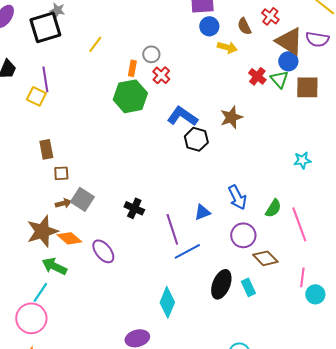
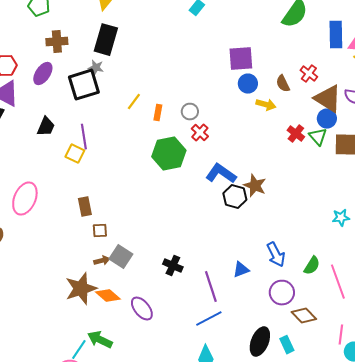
orange rectangle: (132, 68) -> (158, 113), moved
brown star: (231, 117) -> (255, 186), moved, turned -30
blue line: (187, 251) -> (209, 319), moved
green arrow: (54, 266) -> (100, 340), moved

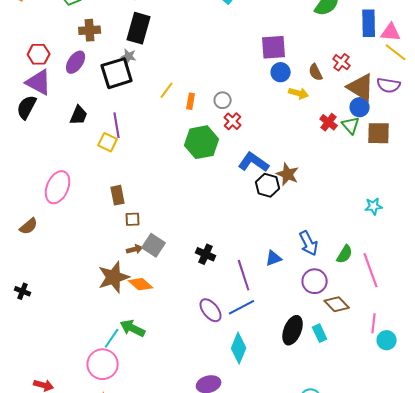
purple ellipse: (142, 309) -> (211, 310), moved

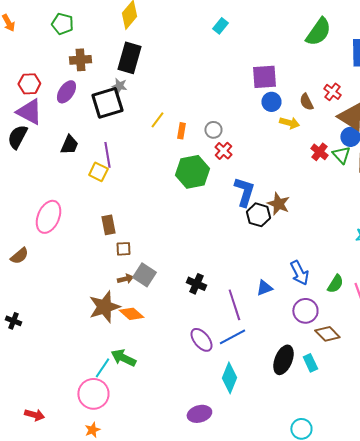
blue L-shape: (254, 162) -> (244, 192), turned 72

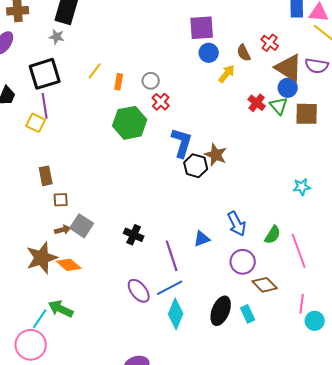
black square: (107, 103) -> (45, 74), moved
yellow arrow: (289, 123) -> (227, 74), turned -66
cyan diamond: (229, 378) -> (176, 314), moved

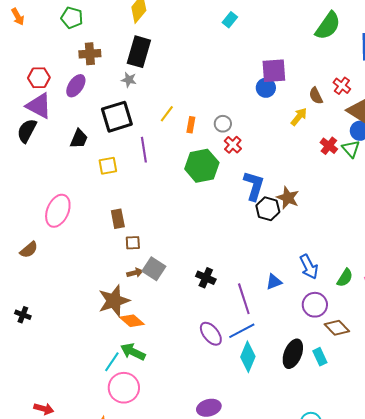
blue circle: (209, 53) -> (266, 88), moved
purple line: (45, 106) -> (144, 150), moved
yellow square: (36, 123) -> (108, 166), turned -36
orange diamond: (69, 265) -> (132, 321), moved
pink circle: (31, 345) -> (124, 388), moved

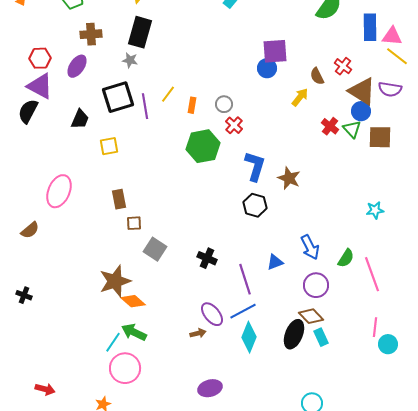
purple line: (144, 150) -> (145, 106), moved
black hexagon: (268, 209) -> (255, 205), moved
brown arrow: (135, 273) -> (198, 333), moved
brown diamond: (337, 328) -> (311, 316), moved

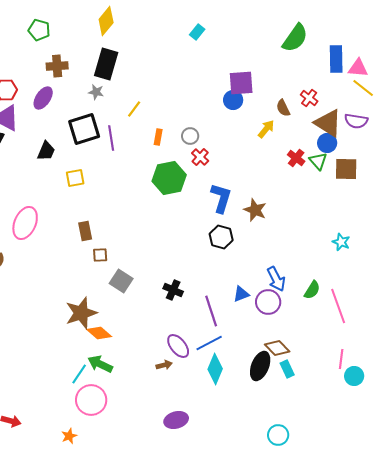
yellow line: (168, 94) -> (134, 109), moved
cyan star: (375, 210) -> (341, 242), turned 30
purple circle: (316, 285) -> (268, 302), moved

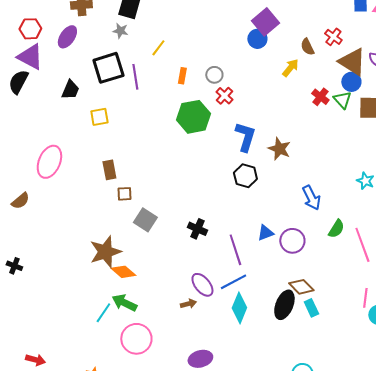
purple square: (241, 83) -> (265, 22), turned -36
blue arrow: (276, 279) -> (311, 198), moved
pink circle: (91, 400) -> (136, 339), moved

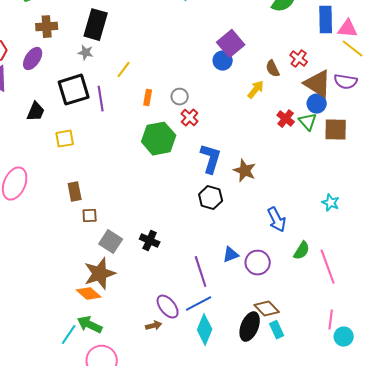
black cross: (197, 229) -> (150, 241), moved
brown star: (105, 252) -> (100, 274), moved

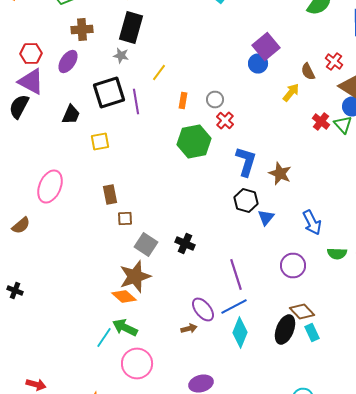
green semicircle: (302, 251) -> (337, 254), turned 60
blue triangle: (231, 255) -> (266, 218), moved, turned -30

